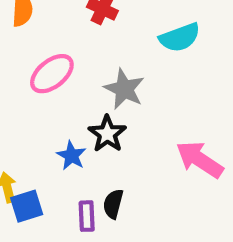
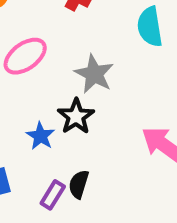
cyan semicircle: (180, 37) -> (150, 27), turned 99
purple rectangle: (87, 216) -> (53, 195), turned 32

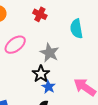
blue star: (40, 136) -> (48, 87), moved

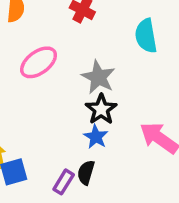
black star: (41, 74) -> (101, 109), moved

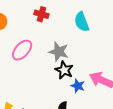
blue star: (96, 137) -> (78, 86), moved

